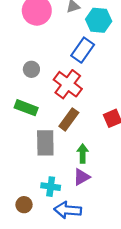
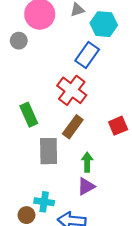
gray circle: (31, 69) -> (19, 41), moved
green rectangle: (26, 108) -> (29, 115), turned 45
cyan cross: (51, 187) -> (44, 202), moved

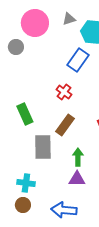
red cross: (72, 90) -> (64, 92), size x0.6
purple triangle: (86, 186) -> (77, 179), turned 30
cyan cross: (44, 202) -> (26, 183), moved

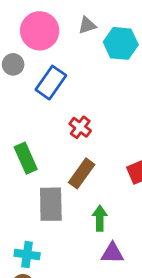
blue rectangle: (78, 60) -> (51, 83), moved
purple triangle: (77, 179) -> (112, 253), moved

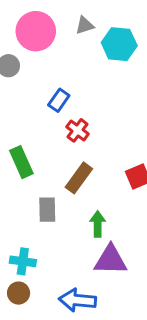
blue rectangle: (51, 83) -> (59, 100), moved, size x0.7
gray rectangle: (51, 204) -> (47, 210), size x0.7
purple triangle: (112, 253) -> (111, 260), size x1.4

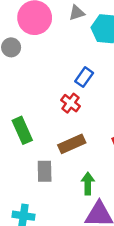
blue rectangle: (59, 100) -> (84, 77), moved
brown rectangle: (79, 178) -> (72, 144), turned 30

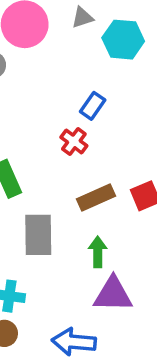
brown rectangle: (72, 144) -> (96, 198), moved
gray rectangle: (45, 171) -> (38, 235), size x1.4

